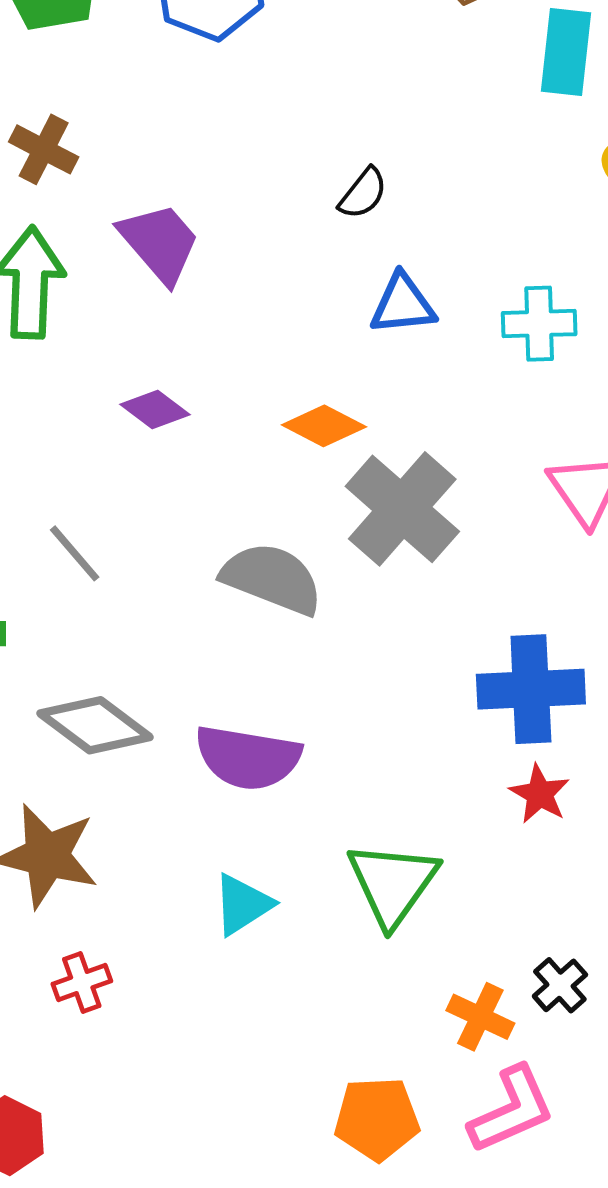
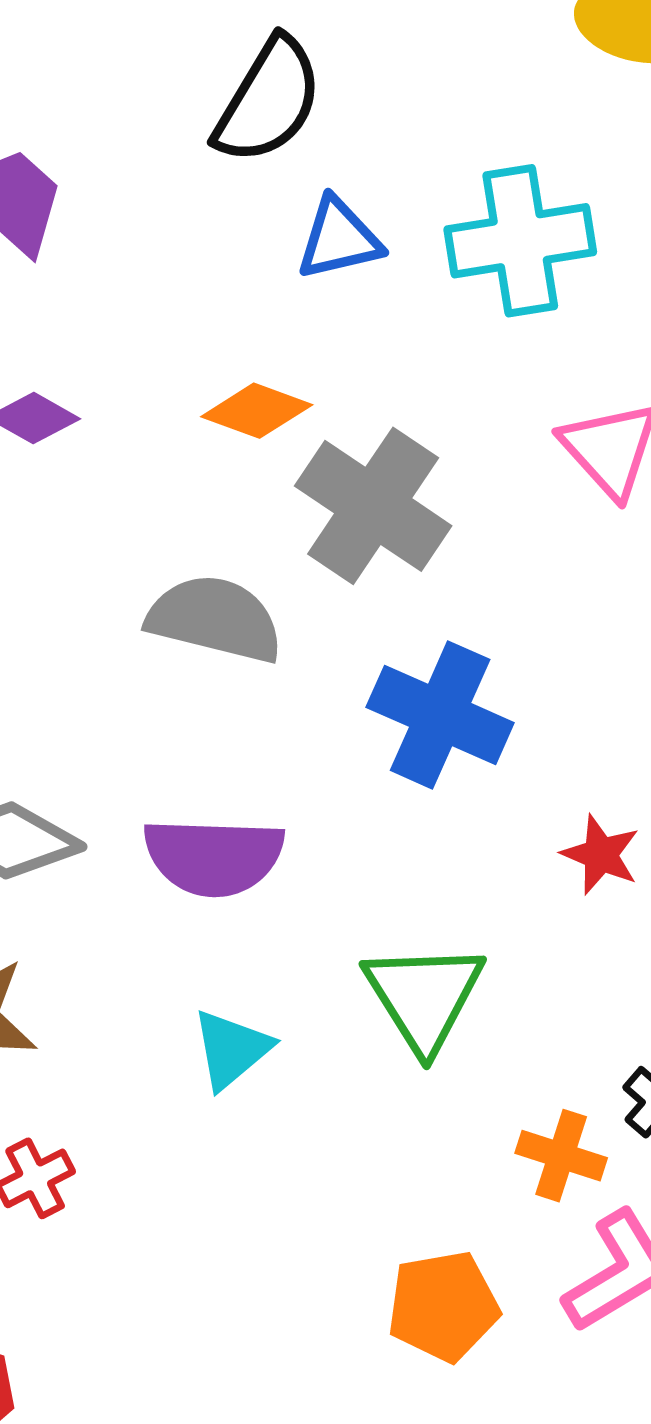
black semicircle: (363, 193) -> (268, 101), size x1.8
cyan cross: (539, 324) -> (520, 241), size x1.5
blue cross: (531, 689) -> (440, 715), moved, turned 34

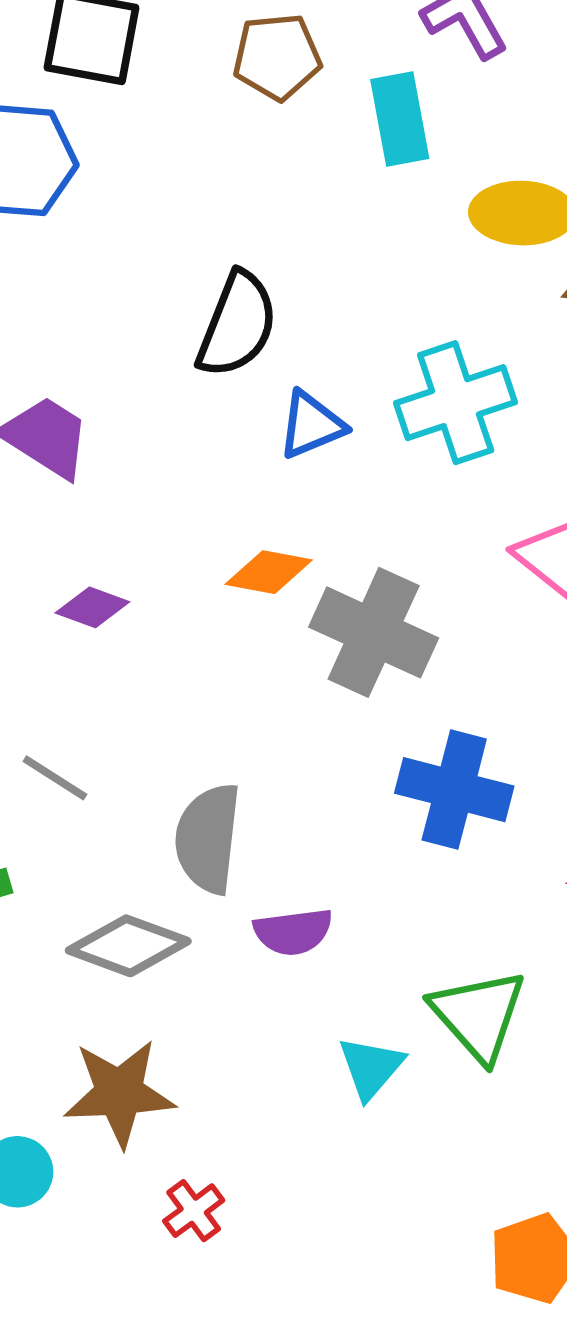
gray semicircle: (215, 619) -> (208, 838), moved, turned -88
purple semicircle: (214, 857) -> (293, 932), size x0.7
cyan triangle: (231, 1049) -> (371, 1067), moved

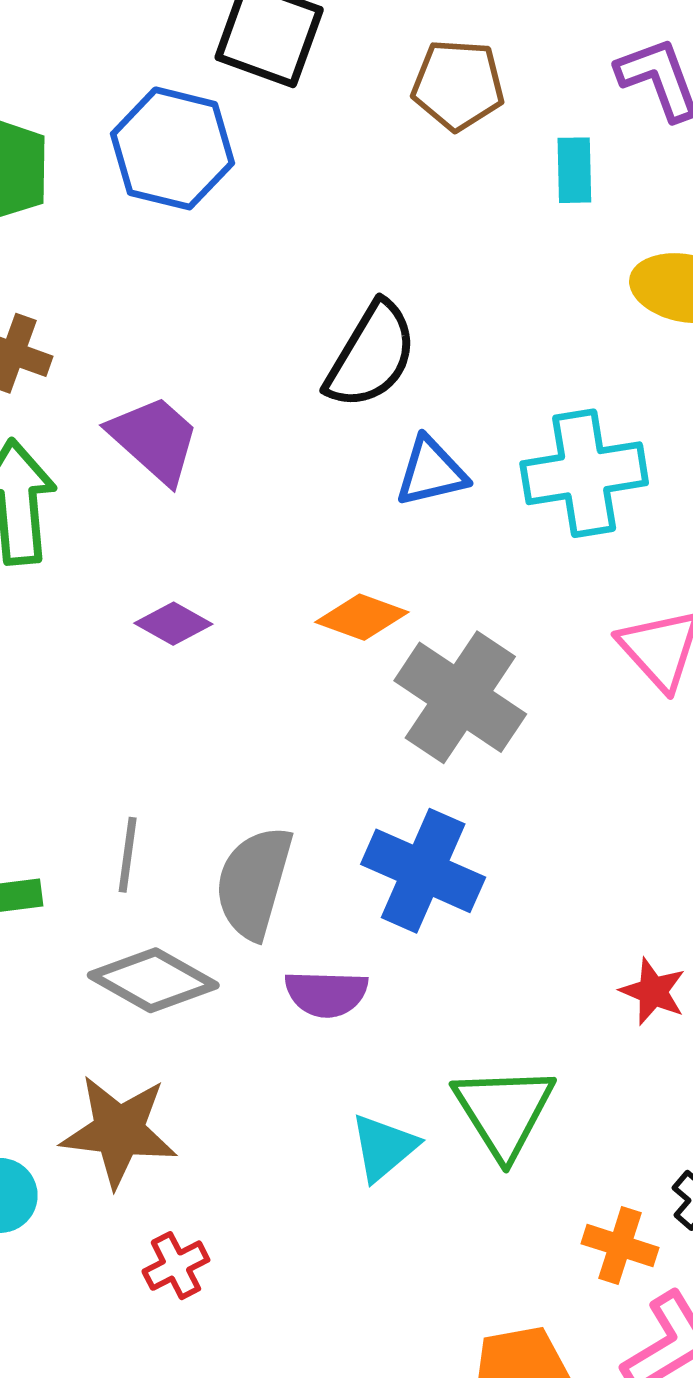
cyan rectangle: (400, 119) -> (574, 170), size x0.7
gray line: (55, 778) -> (128, 855), moved, turned 56
blue cross: (454, 790) -> (423, 871), moved

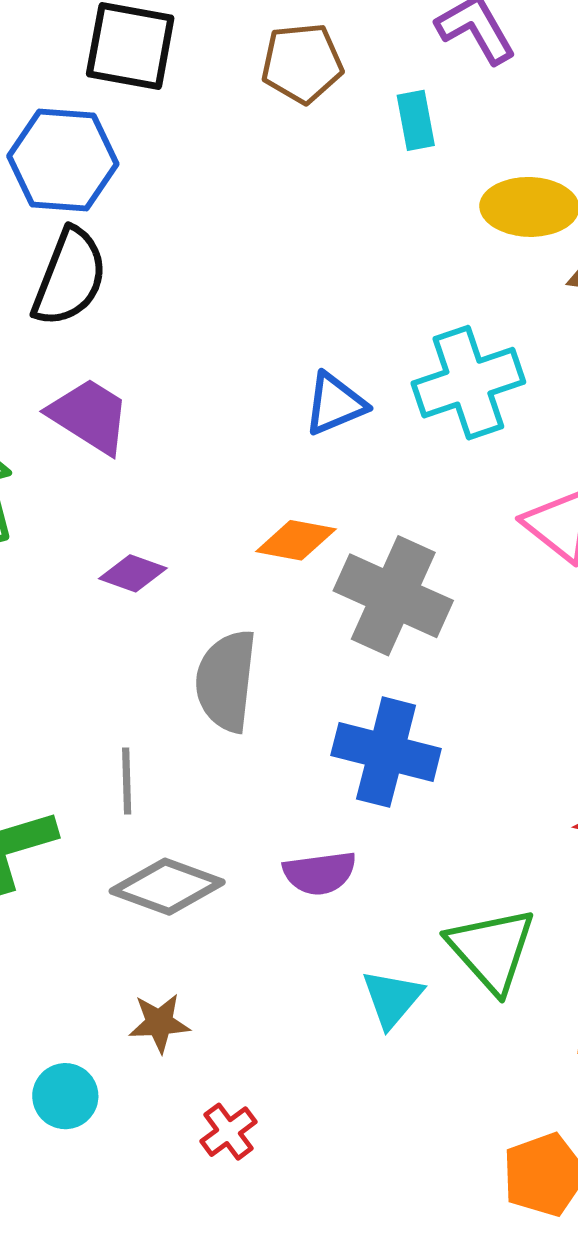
black semicircle: (371, 355) -> (70, 277), moved
gray semicircle: (254, 882) -> (226, 681), moved
brown star: (119, 1131) -> (159, 1023), size x0.6

